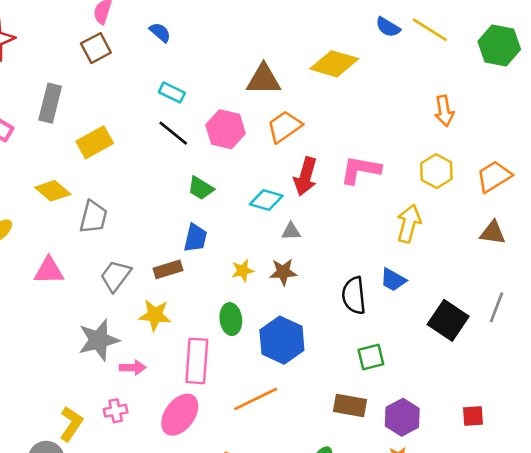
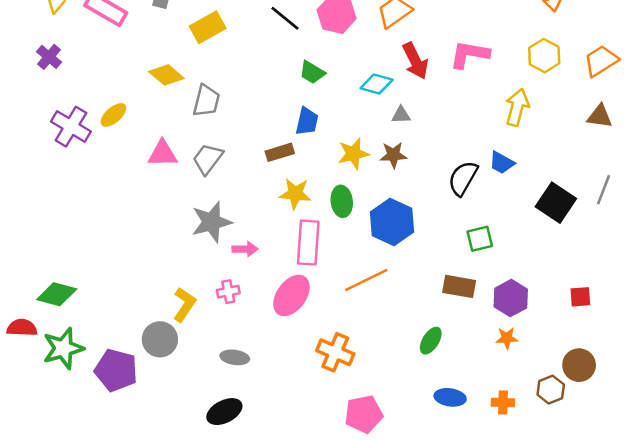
red arrow: (305, 176) -> (415, 61), turned -42
yellow star: (243, 271) -> (353, 154), size x1.4
gray trapezoid: (116, 276) -> (208, 159), moved
black semicircle: (354, 296) -> (463, 178), turned 36
yellow star: (155, 315) -> (295, 194), moved

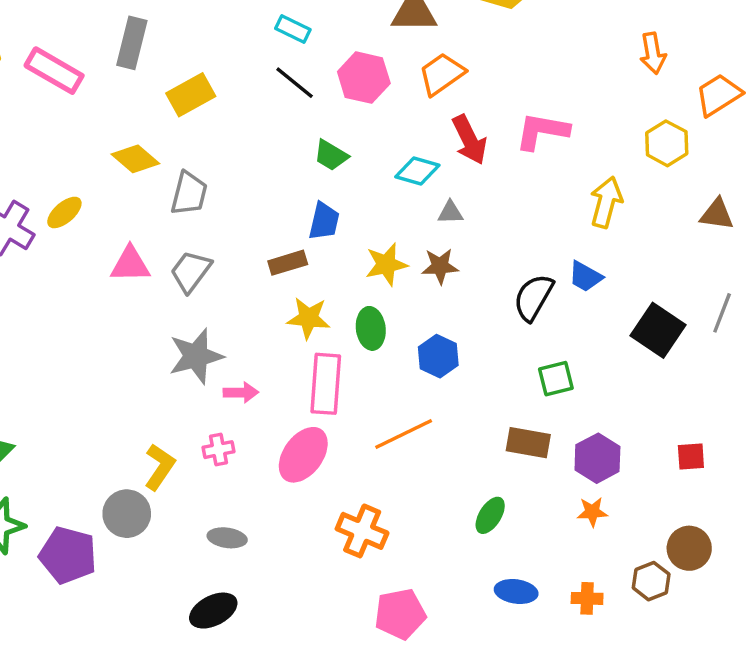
yellow hexagon: (544, 56) -> (667, 143), moved
orange trapezoid: (601, 61) -> (719, 95), moved
blue hexagon: (392, 222) -> (438, 356), size x0.7

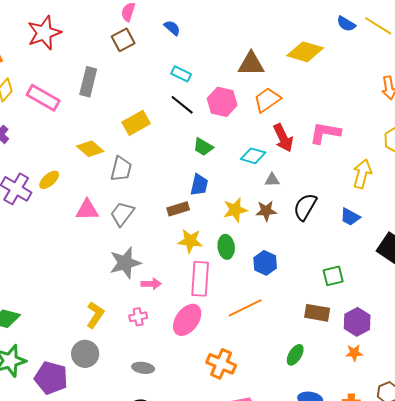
yellow rectangle: (191, 95) -> (136, 123), moved
black semicircle: (533, 297) -> (305, 207), moved
yellow L-shape: (160, 467) -> (95, 315), moved

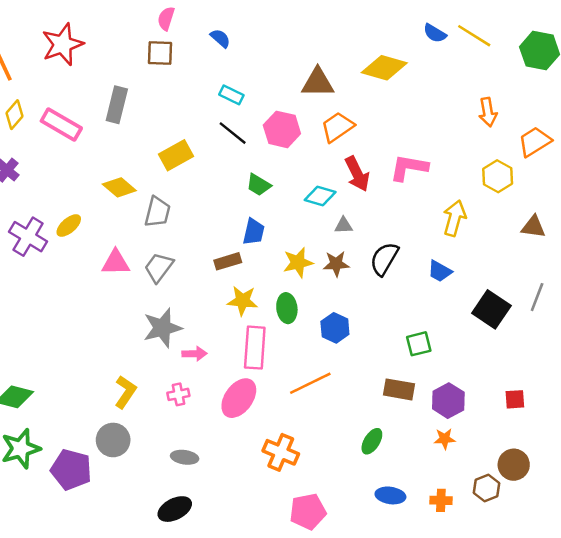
brown square: (123, 40) -> (160, 53), turned 30

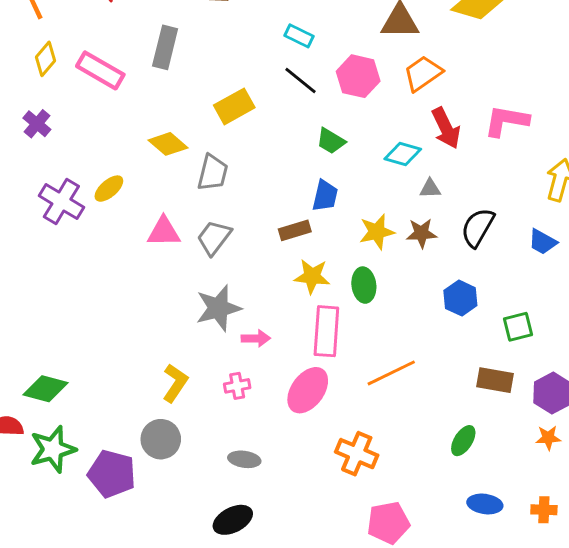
blue hexagon: (335, 328) -> (460, 298), moved

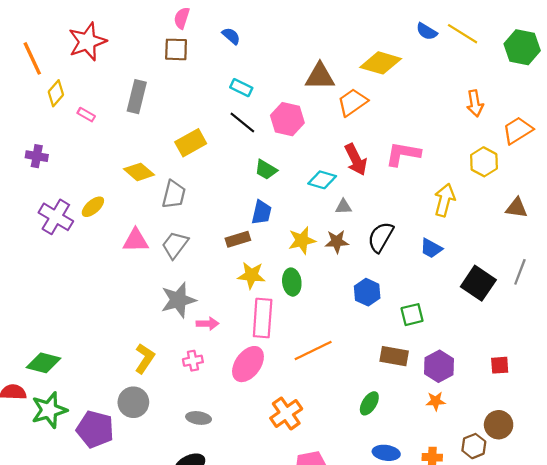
yellow diamond: (46, 59) -> (56, 93), moved
pink rectangle: (100, 70) -> (86, 115), size x0.5
orange trapezoid: (423, 73) -> (352, 102), moved
purple cross: (37, 124) -> (37, 156), turned -30
orange cross: (357, 454) -> (286, 413), turned 32

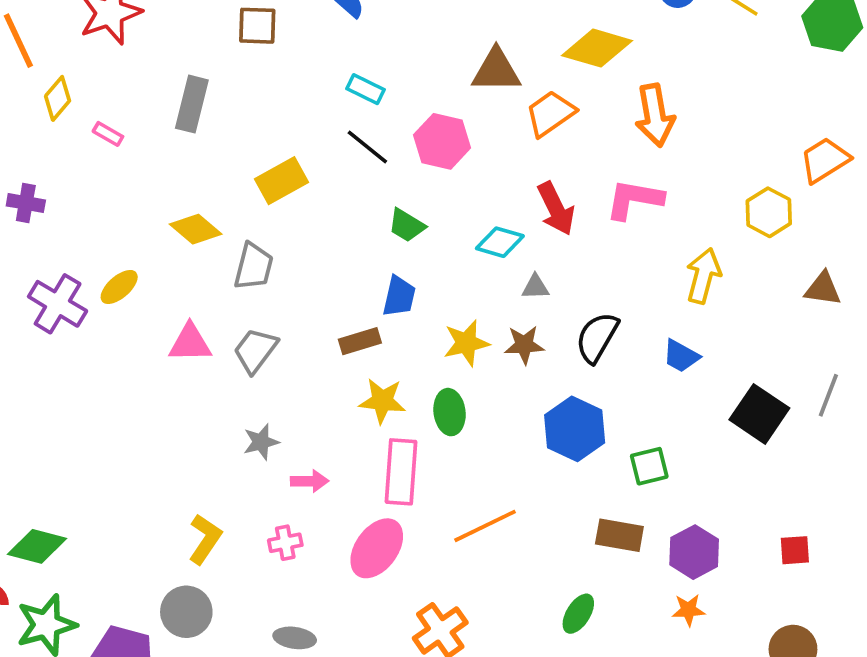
orange arrow: (475, 103) -> (655, 115), moved, size x1.4
blue hexagon: (367, 292) -> (575, 429), size x1.4
gray star: (178, 300) -> (261, 442), size x0.6

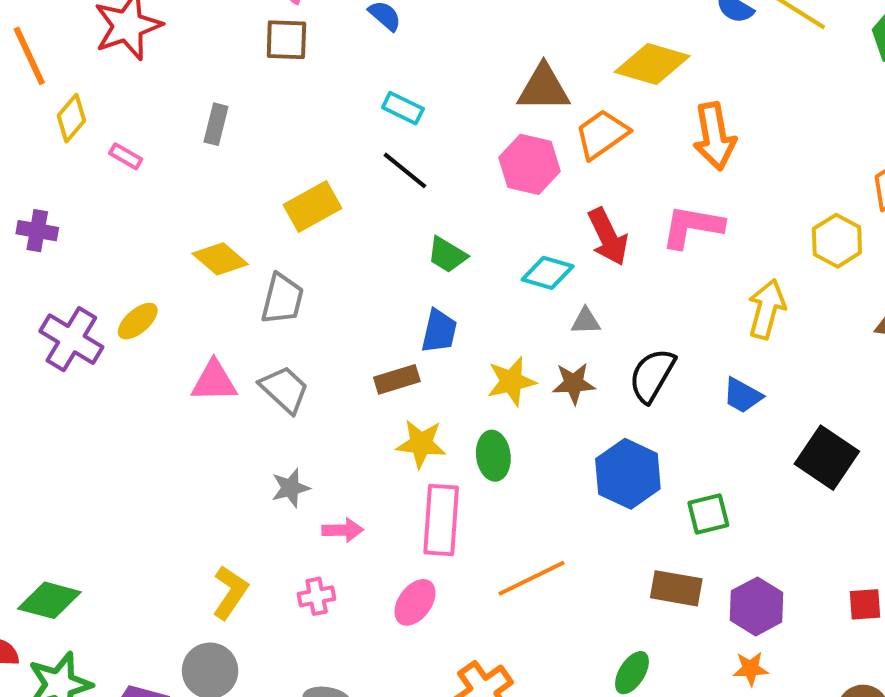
gray rectangle: (192, 104) -> (216, 124), size x0.7
pink hexagon: (442, 141) -> (530, 164), moved
gray trapezoid: (255, 350) -> (284, 389), turned 96
pink ellipse: (377, 548) -> (415, 602), size x0.7

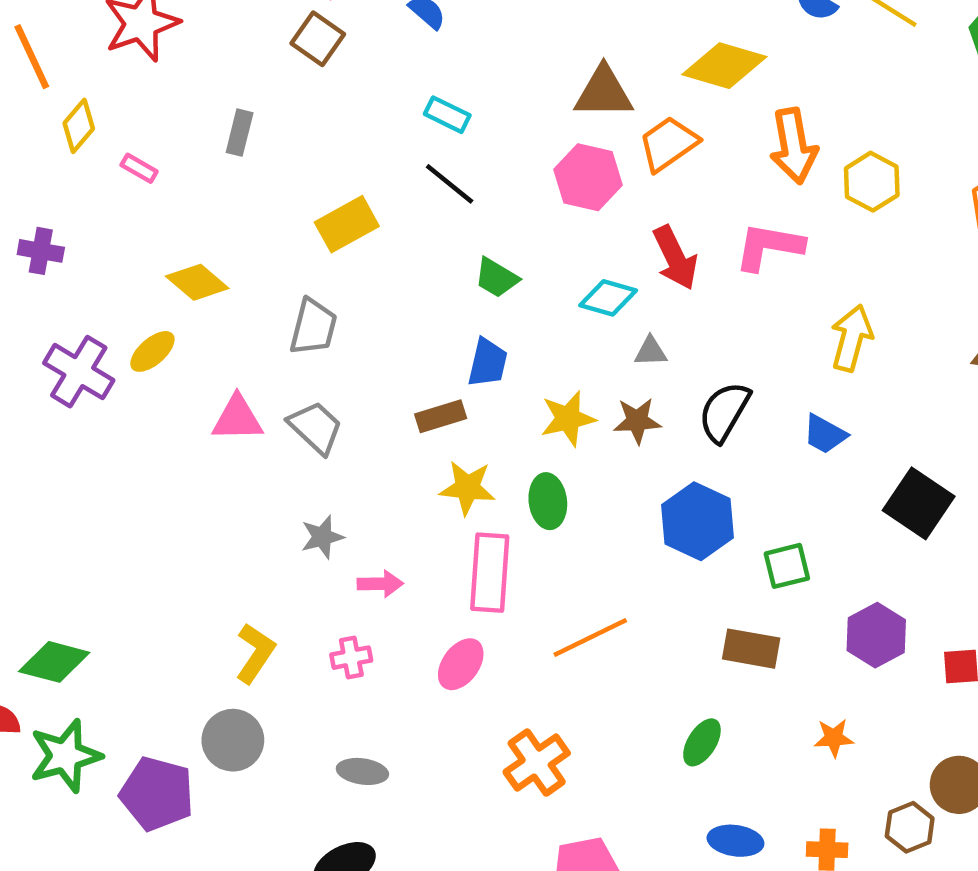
brown square: (286, 40) -> (318, 39), turned 33
yellow hexagon: (837, 241) -> (872, 182), moved
yellow diamond: (220, 259) -> (197, 282), moved
purple hexagon: (757, 606) -> (876, 635), moved

